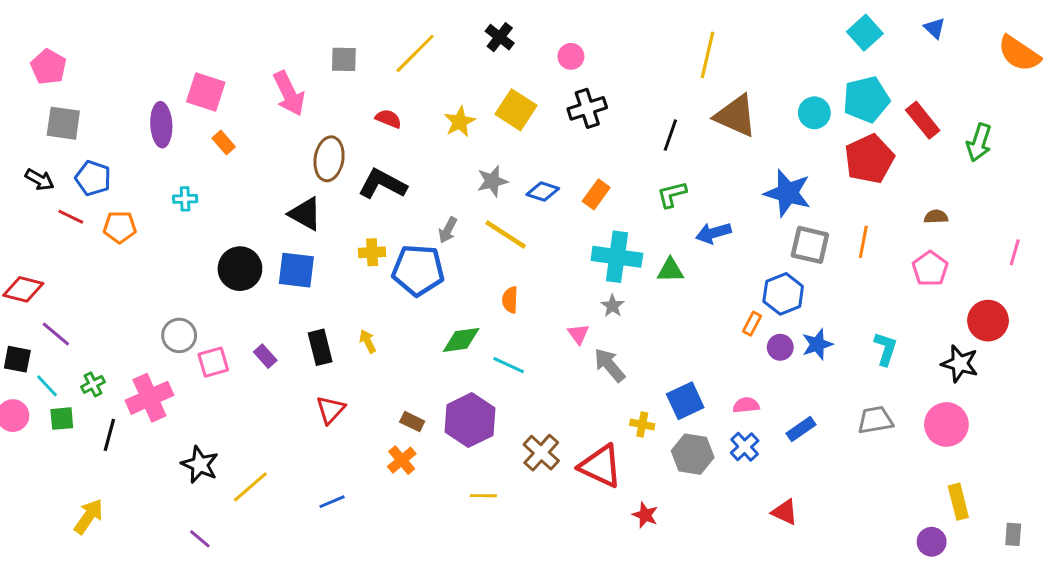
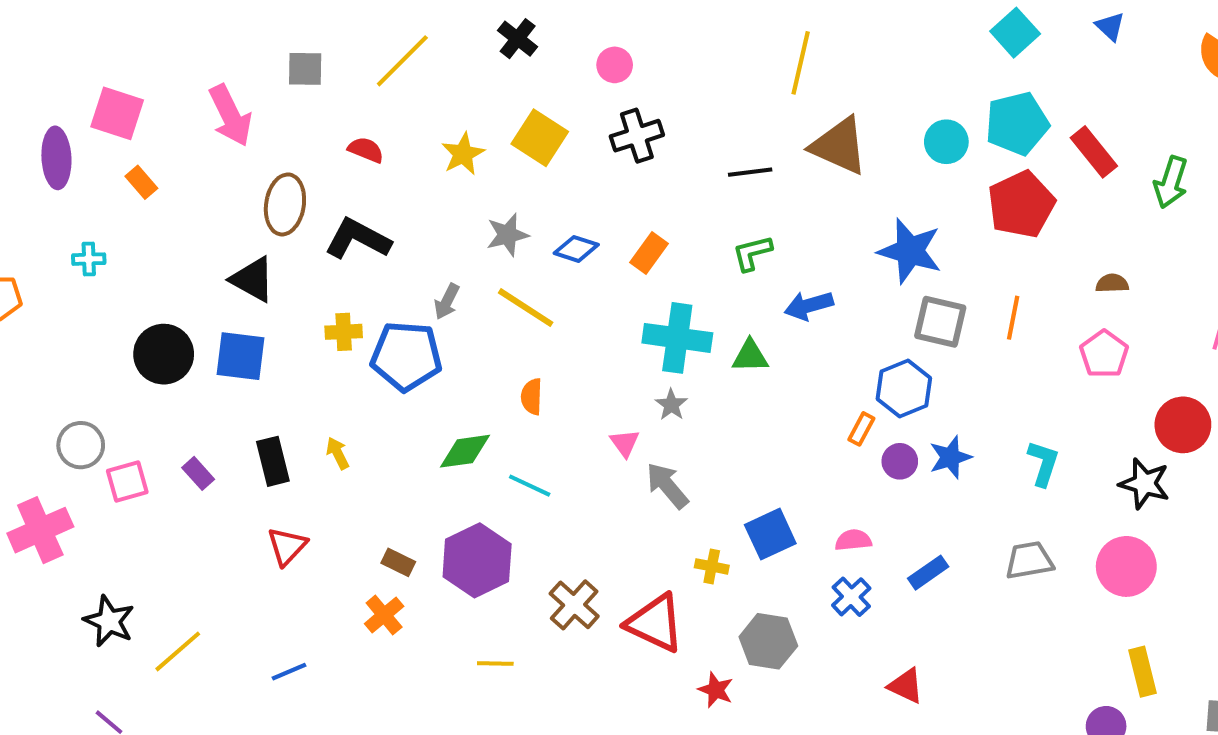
black line: (670, 135) -> (750, 172), turned 64
gray hexagon: (693, 454) -> (768, 641), moved

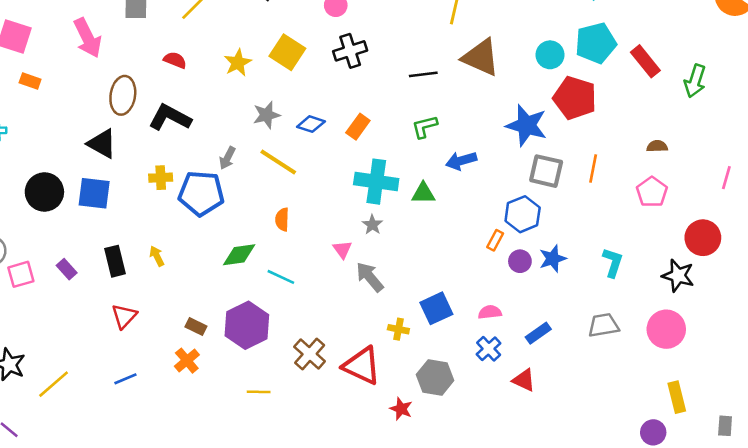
orange rectangle: (141, 182) -> (30, 81), turned -30
red pentagon: (1021, 204) -> (575, 98), moved, turned -30
blue line: (289, 672) -> (125, 379), moved
red triangle: (906, 686) -> (524, 380), moved

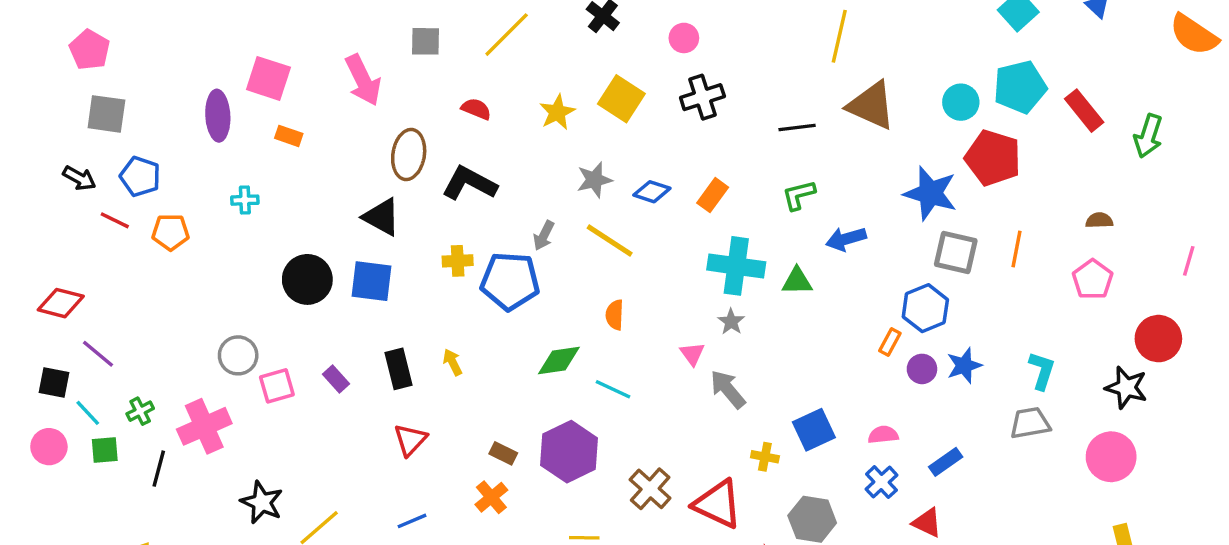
gray trapezoid: (604, 325) -> (1030, 423), moved

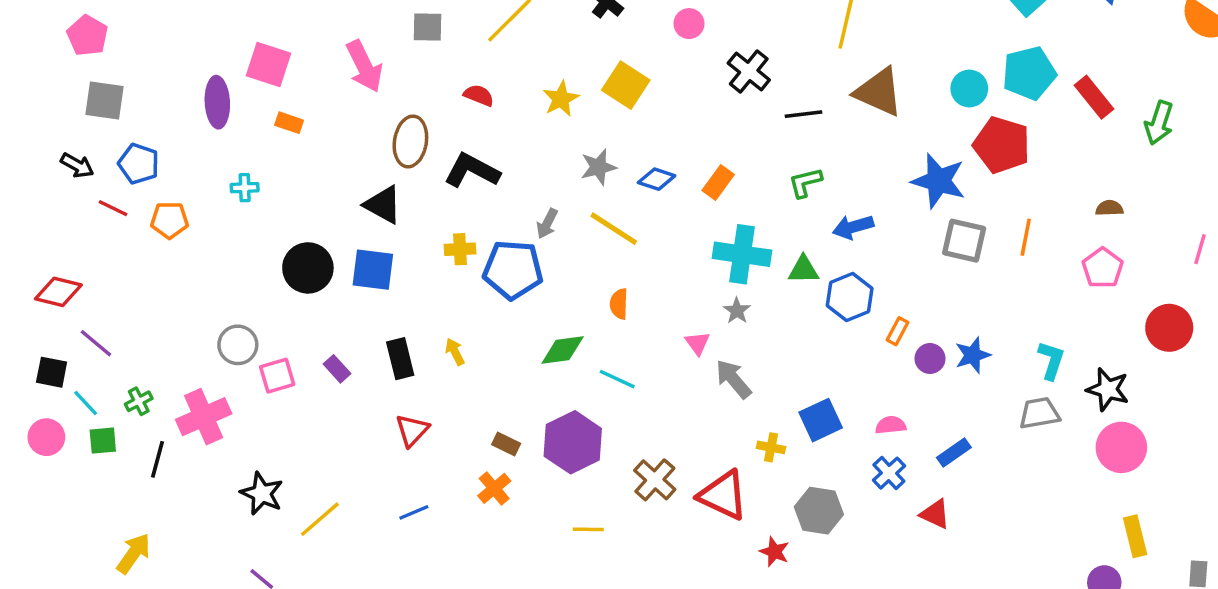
black cross: (702, 97) -> (749, 71), moved, turned -33
blue hexagon: (925, 308) -> (850, 297), moved
black star: (1126, 388) -> (1108, 389), moved

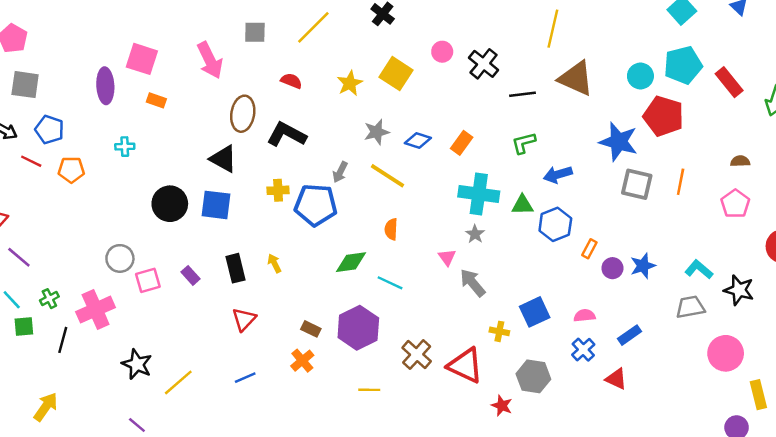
pink circle: (689, 24) -> (442, 52), moved
cyan L-shape: (1051, 360) -> (699, 269), turned -68
pink circle: (1121, 447) -> (726, 353), moved

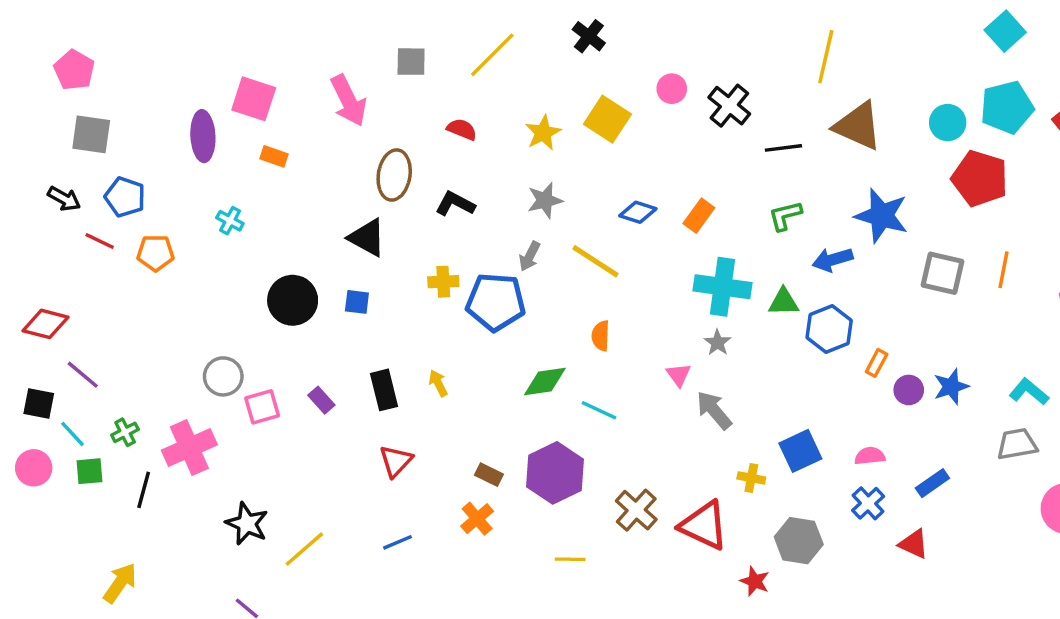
gray star: (377, 132) -> (545, 200), moved
black L-shape: (287, 134) -> (455, 204), size x0.7
blue star: (619, 142) -> (882, 216), moved
cyan cross: (125, 147) -> (230, 221), turned 30
blue square: (216, 205) -> (357, 302), size x0.6

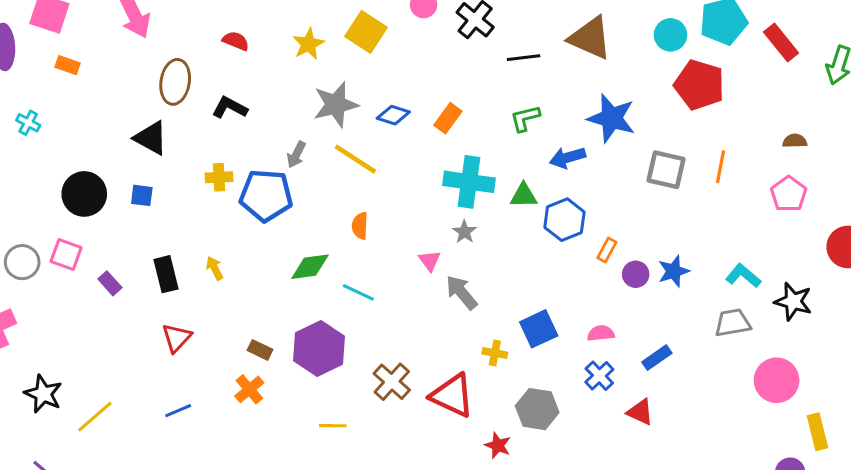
gray star: (545, 200) -> (336, 105), moved, size x1.4
pink square: (262, 407) -> (66, 255), moved, turned 36

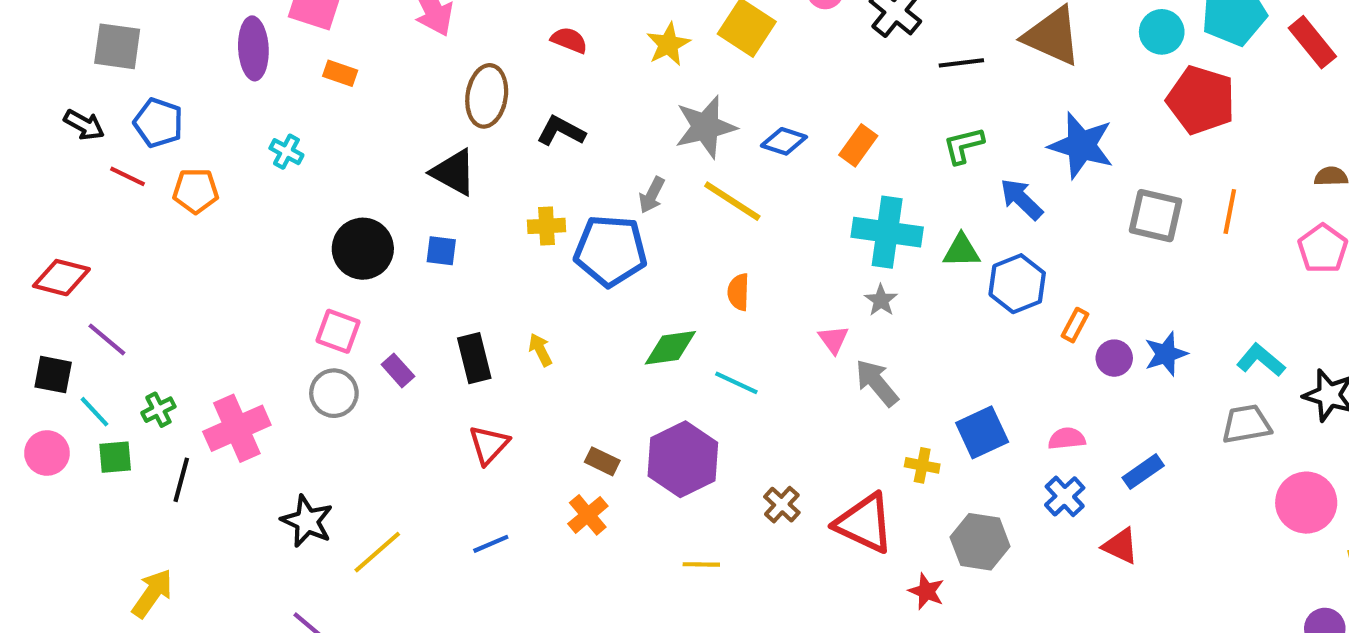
blue arrow: (567, 158) -> (1021, 199), turned 60
gray circle: (22, 262) -> (334, 393), moved
brown cross: (392, 382) -> (782, 505), size x0.7

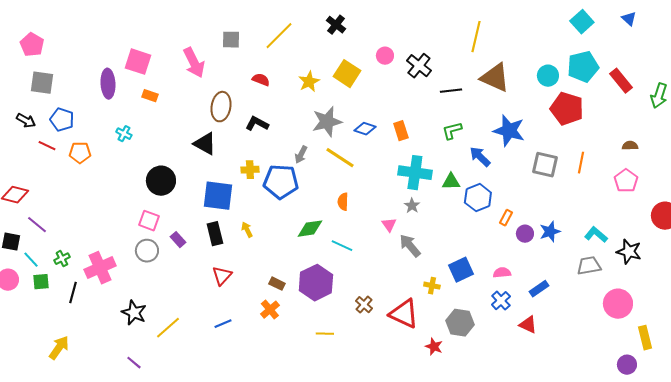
orange rectangle: (858, 145) -> (401, 131), turned -54
blue square: (441, 251) -> (218, 196), moved, size x2.0

